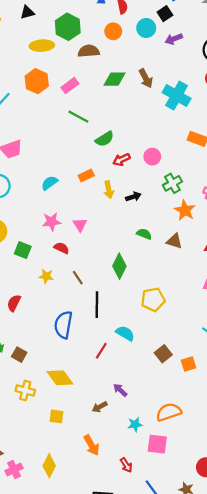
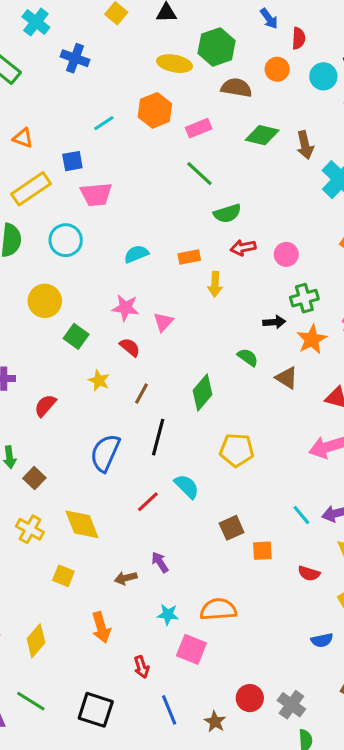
black arrow: (133, 197) -> (274, 322), moved
brown line: (78, 278) -> (142, 394), turned 48

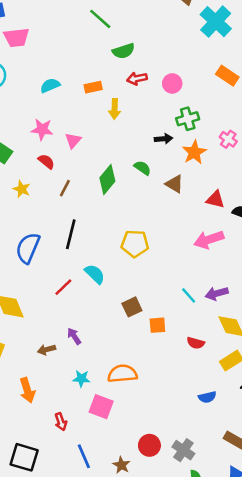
green diamond: (203, 392) -> (107, 180), moved
brown line: (142, 394) -> (65, 188), moved

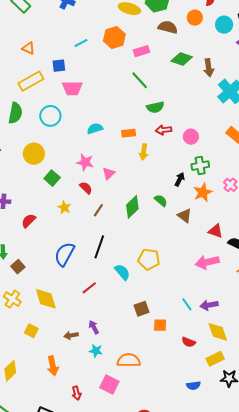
black arrow: (163, 139) -> (180, 179), turned -64
cyan semicircle: (95, 274) -> (122, 272), moved
cyan star: (81, 379) -> (96, 351), moved

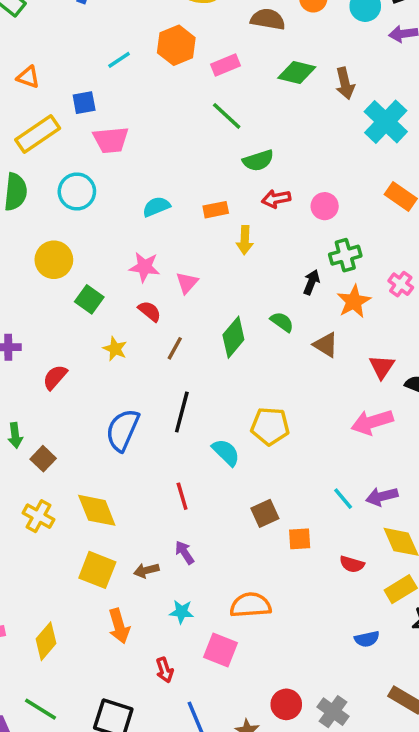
red triangle: (215, 231) -> (382, 367), turned 49
red line: (89, 288) -> (182, 496), moved, turned -63
yellow square: (31, 331) -> (97, 570), moved, size x1.5
cyan star: (96, 351) -> (182, 612), moved

